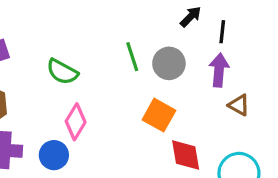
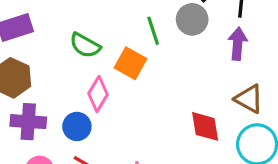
gray circle: (169, 63) -> (192, 19), moved
brown triangle: (239, 105) -> (249, 99), moved, size x1.4
orange square: (159, 115) -> (130, 63), moved

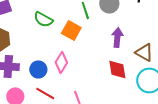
purple arrow: (238, 44) -> (117, 37), moved
pink diamond: (98, 94) -> (61, 62), moved

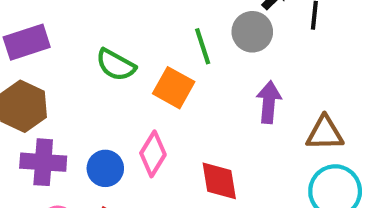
brown triangle: (144, 52) -> (325, 133), turned -30
red diamond: (117, 69) -> (219, 181), moved

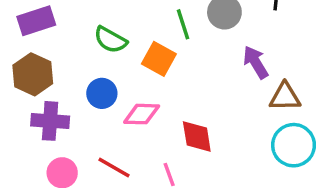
purple arrow: (269, 102) -> (256, 62), moved, turned -36
pink diamond: (153, 154) -> (142, 114), turned 60
blue circle: (105, 168) -> (102, 93), moved

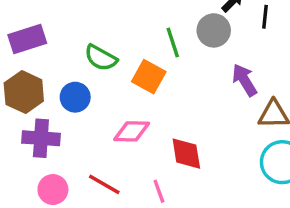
blue circle: (102, 93) -> (75, 97), moved

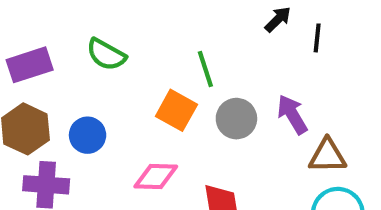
gray circle: (214, 30) -> (236, 119), moved
green semicircle: (101, 58) -> (106, 54), moved

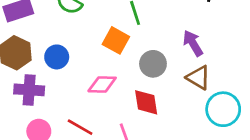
gray circle: (236, 119) -> (153, 64), moved
brown triangle: (327, 156) -> (198, 78), moved, turned 32

